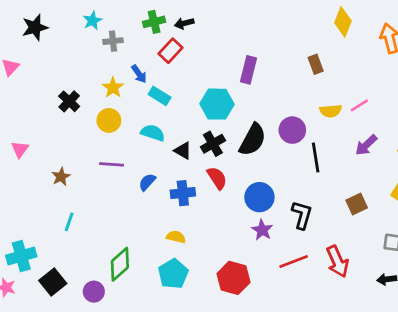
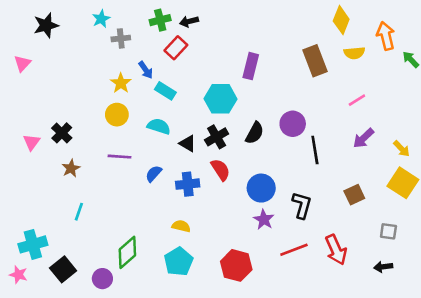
brown rectangle: (316, 64) -> (315, 61), size x1.6
black cross: (69, 101) -> (62, 133), moved
yellow semicircle: (331, 111) -> (354, 53), moved
black semicircle: (253, 140) -> (255, 133), size x0.7

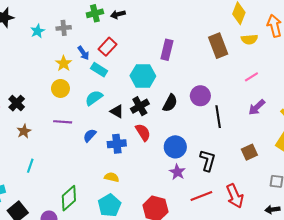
cyan star: (101, 19) -> (38, 31), moved
red rectangle: (176, 48) -> (107, 47), moved
cyan semicircle: (159, 126) -> (94, 98), turned -54

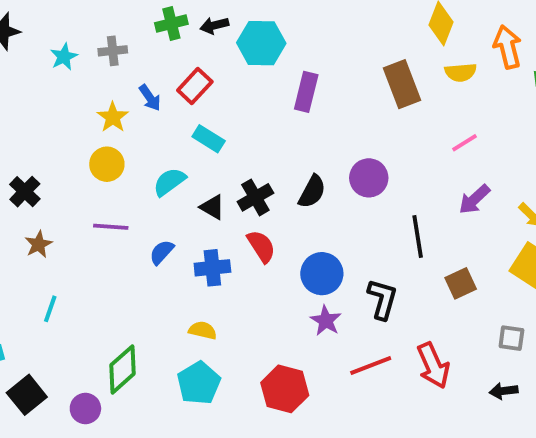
cyan rectangle: (99, 70) -> (209, 139), moved
cyan hexagon: (143, 76) -> (261, 43), moved
black line: (218, 117) -> (418, 237), moved

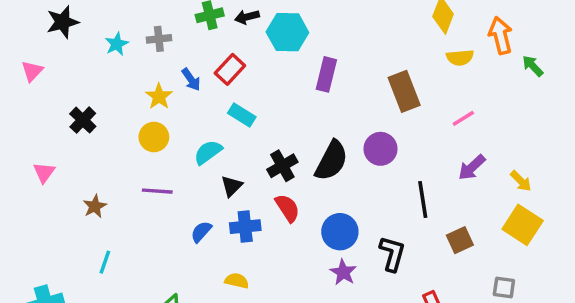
brown rectangle: (402, 84) -> (404, 91), moved
black cross: (25, 192) -> (83, 120), moved
black semicircle: (312, 192) -> (331, 161), size x1.4
black triangle: (212, 207) -> (232, 186), moved, turned 45
blue semicircle: (162, 252) -> (201, 232), moved

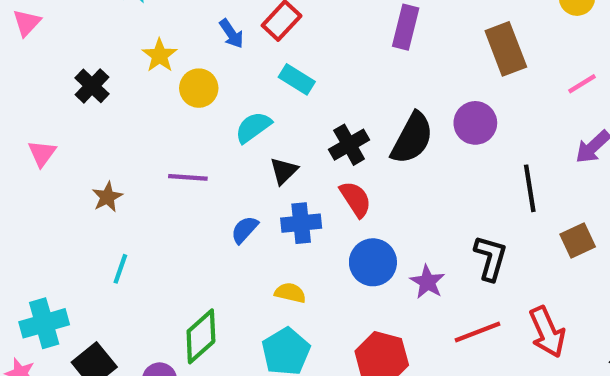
yellow star: (159, 96) -> (160, 55), moved
yellow circle: (154, 137) -> (199, 88), moved
blue circle: (340, 232) -> (373, 262), moved

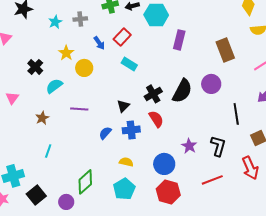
cyan semicircle: (253, 127) -> (54, 86), moved
blue circle: (373, 262) -> (164, 164), moved
purple star: (427, 282) -> (189, 146), moved
red arrow: (547, 332) -> (250, 168), moved

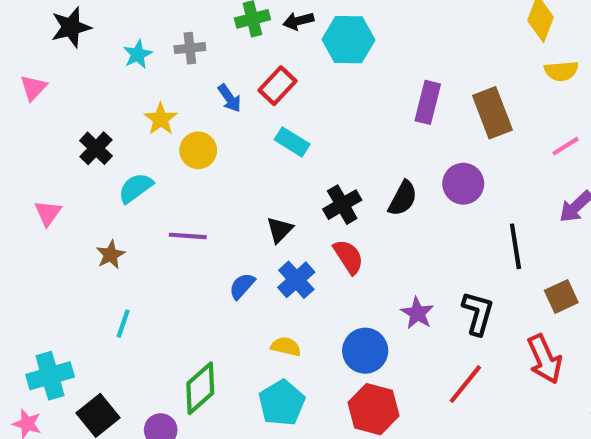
purple rectangle: (179, 40) -> (428, 102), moved
black semicircle: (182, 91) -> (403, 198), size x0.7
blue cross: (131, 130) -> (296, 280), turned -36
red line: (212, 180) -> (465, 384), turned -30

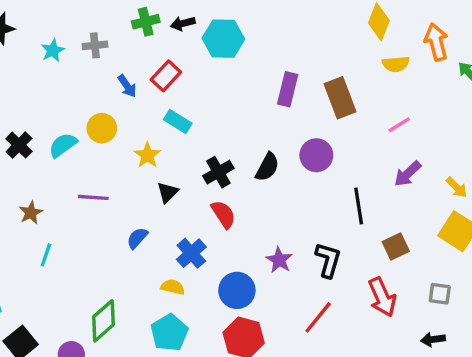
yellow star: (161, 119) -> (147, 155), moved
black cross: (96, 148) -> (19, 145), moved
cyan semicircle: (136, 188) -> (63, 145), moved
blue cross: (296, 280) -> (191, 253), moved
cyan line: (123, 324) -> (46, 255), moved

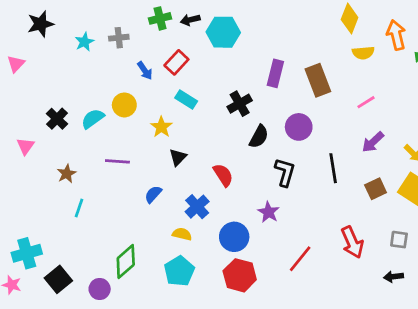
black cross: (218, 172) -> (240, 104), moved
brown square: (396, 246) -> (376, 189), moved
black L-shape: (328, 260) -> (285, 172), moved

